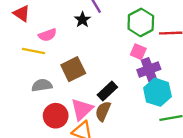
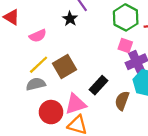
yellow line: (34, 51) -> (39, 65), moved, turned -50
pink triangle: (82, 109) -> (76, 104), turned 30
brown semicircle: (103, 111) -> (122, 101), moved

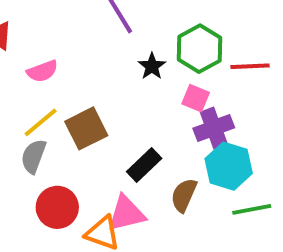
black star: (70, 19) -> (152, 66), moved
gray semicircle: (36, 84) -> (34, 156), turned -60
pink triangle: (76, 104) -> (126, 214), moved

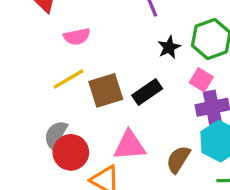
gray semicircle: (34, 156) -> (56, 135), moved
black rectangle: (144, 165) -> (147, 92), moved
pink triangle: (126, 214) -> (130, 145), moved

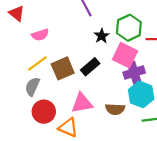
pink square: (201, 80) -> (125, 55), size x1.6
gray semicircle: (56, 135) -> (32, 87), moved
brown semicircle: (178, 159) -> (115, 109), turned -114

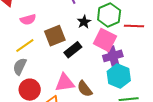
brown square: (63, 68) -> (55, 36), moved
brown semicircle: (115, 109) -> (85, 89), moved, turned 48

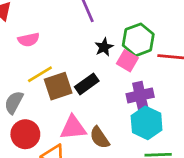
brown square: (55, 36) -> (58, 86), moved
pink square: (105, 40) -> (127, 61), moved, size x0.7
yellow line: (25, 45) -> (40, 74), moved

